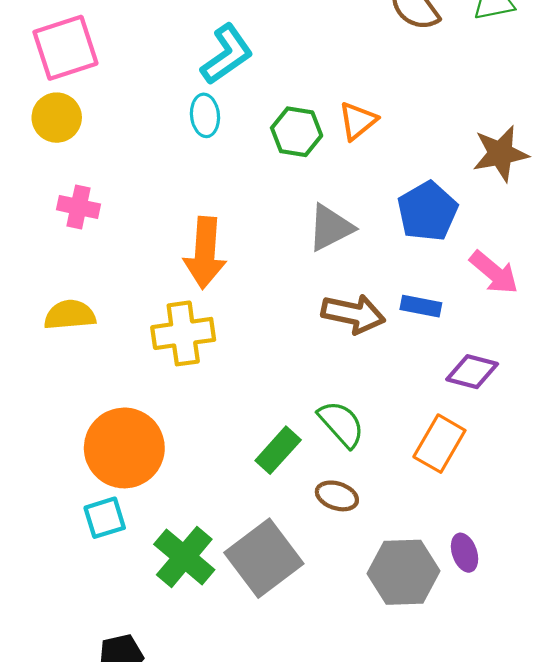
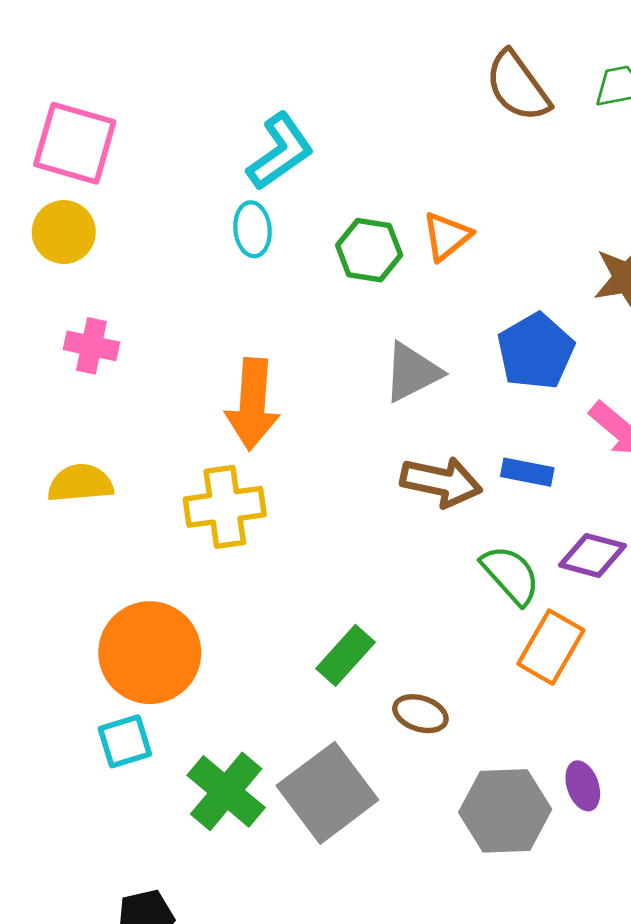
pink square: (65, 48) -> (75, 143), turned 34
green semicircle: (341, 424) -> (511, 575), moved

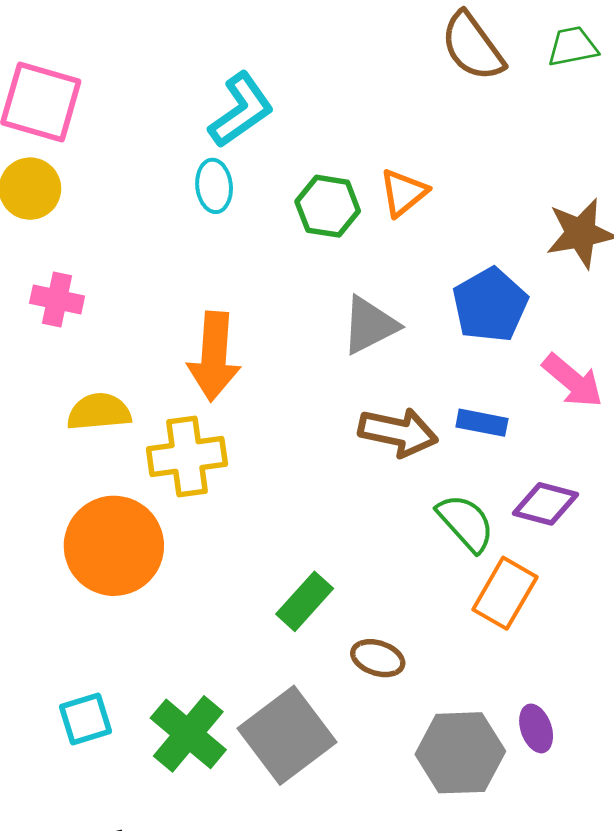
yellow semicircle: (80, 483) -> (99, 412), moved
orange circle: (150, 653) -> (114, 546), moved
cyan square: (125, 741) -> (85, 719), moved

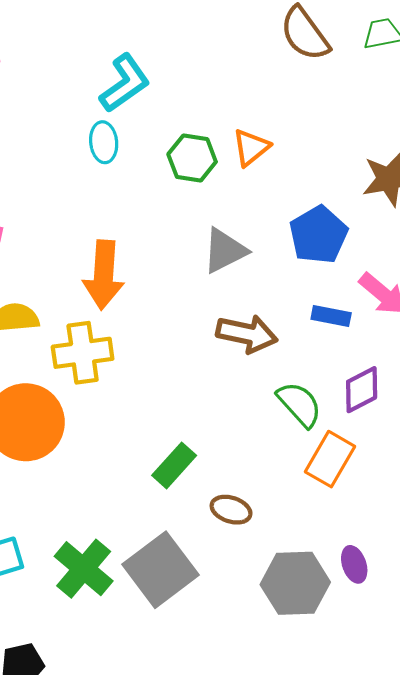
blue rectangle: (482, 423) -> (331, 316), moved
purple diamond: (546, 504) -> (362, 390), turned -42

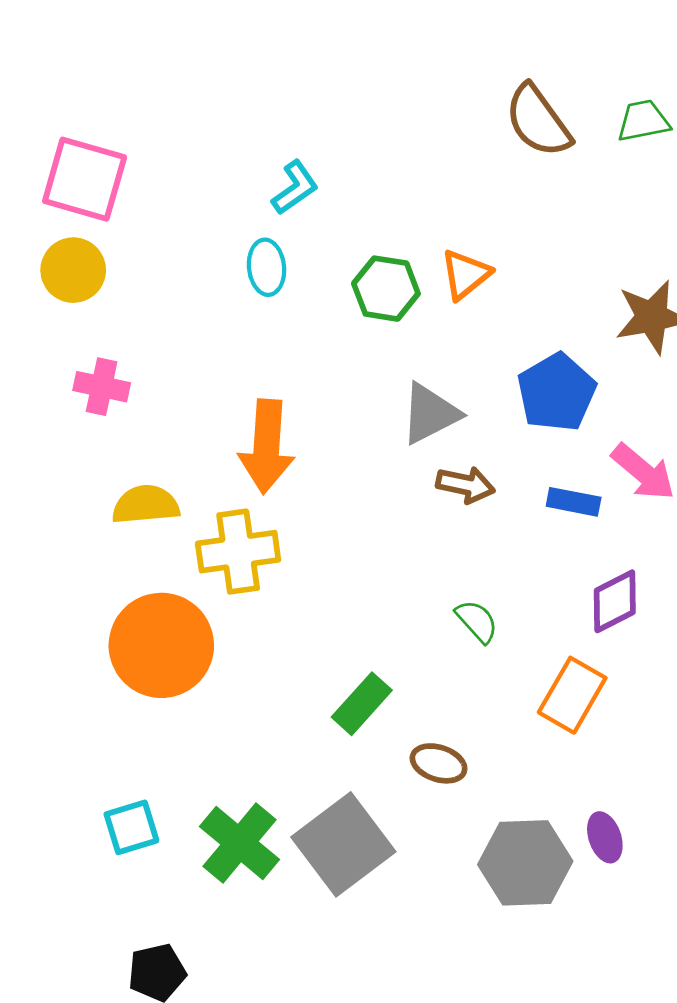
cyan L-shape: (125, 83) -> (295, 188), size x0.7
brown arrow: (247, 334) -> (466, 485), moved, size x0.7
green semicircle: (299, 404) -> (477, 621), moved, size x0.7

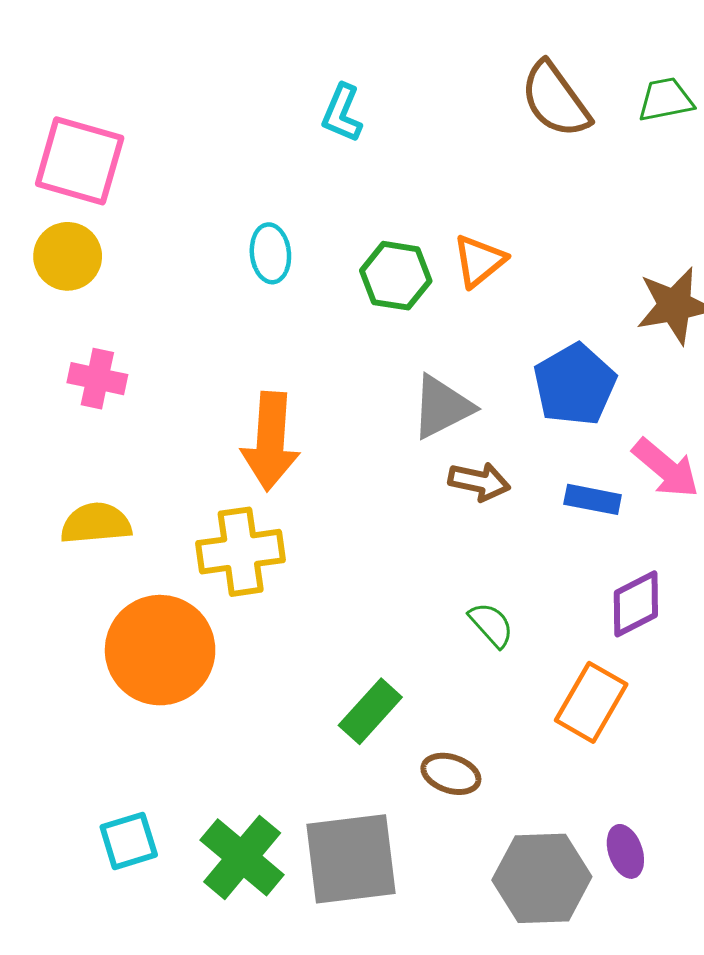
cyan L-shape: (295, 188) -> (342, 113), moved, turned 148
yellow semicircle: (146, 505) -> (96, 523), moved
gray square: (343, 844) -> (351, 859), turned 30

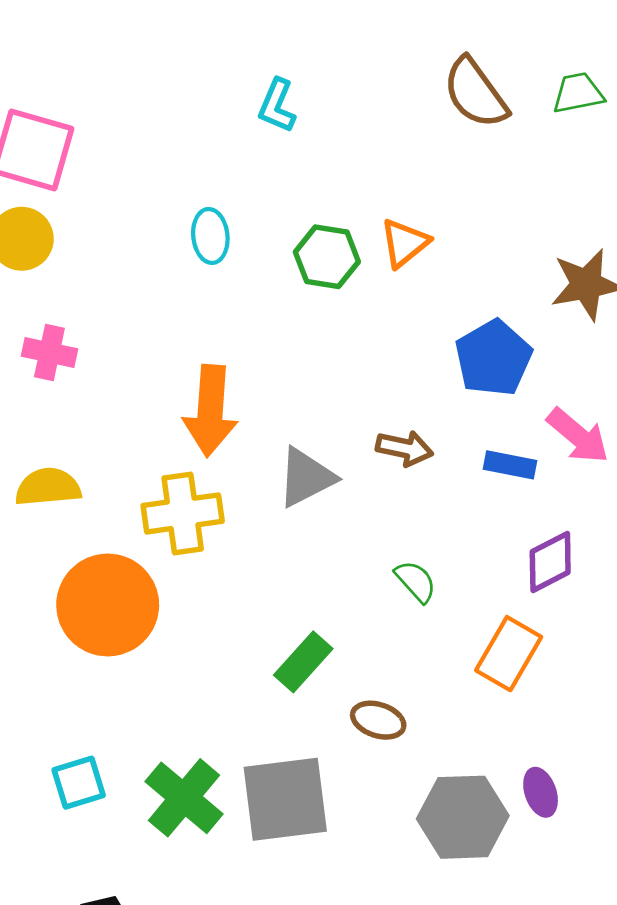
gray triangle: (442, 407) -> (306, 477), moved

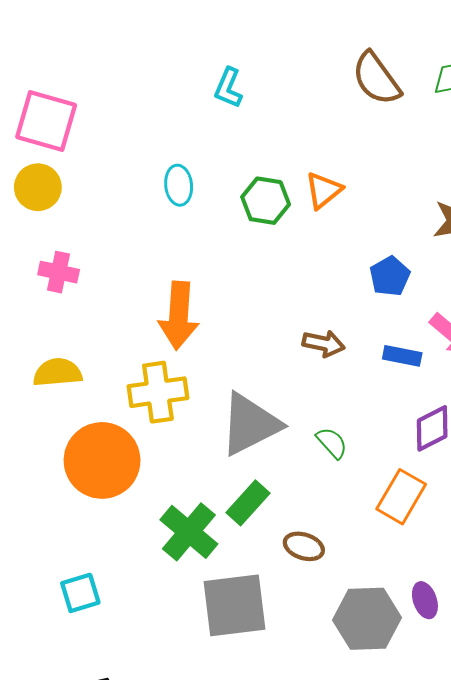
blue pentagon: (493, 358) -> (390, 276), size x0.7
gray triangle: (306, 477) -> (250, 424), moved, size x1.4
green cross: (184, 798) -> (189, 532), moved

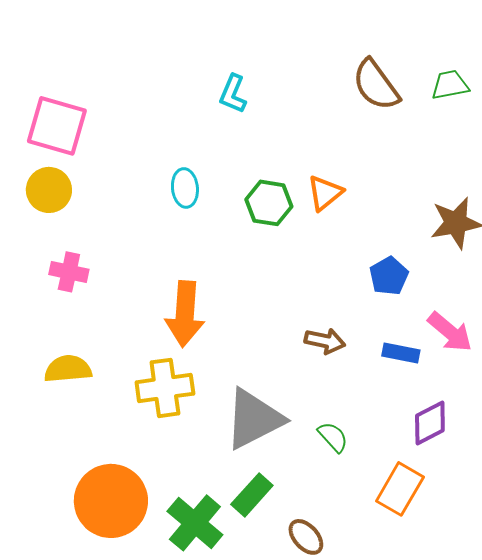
orange circle: (102, 460) -> (111, 501), moved
brown ellipse: (304, 546) -> (306, 537), turned 30

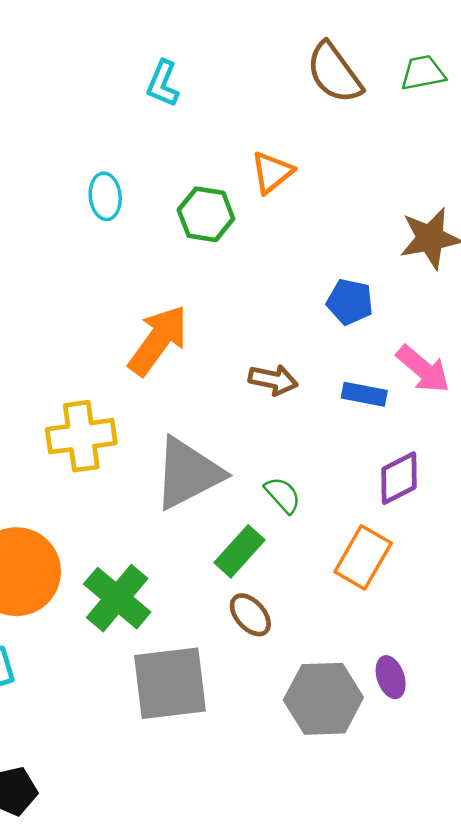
orange triangle: (325, 193) -> (272, 172), moved
blue pentagon: (389, 276) -> (350, 302), turned -30
orange arrow: (185, 314) -> (158, 340), moved, turned -148
green rectangle: (252, 495) -> (240, 551), moved

